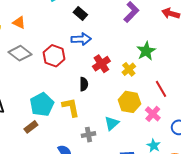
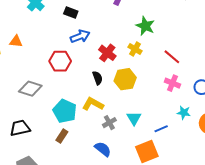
gray diamond: (20, 53) -> (30, 89), moved
yellow hexagon: (129, 102) -> (125, 79), moved
yellow L-shape: (71, 107) -> (93, 104), turned -30
cyan triangle: (112, 123) -> (134, 118), moved
gray cross: (89, 135) -> (109, 123), moved

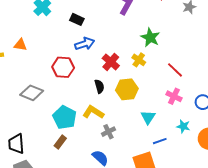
cyan triangle: (134, 118) -> (148, 117), moved
black trapezoid: (20, 128) -> (16, 144), moved, turned -85

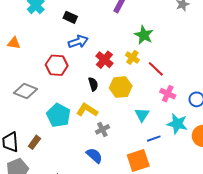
red line: (175, 70) -> (156, 69), moved
cyan star: (183, 126) -> (177, 124), size x1.5
brown rectangle: (60, 142) -> (34, 142), moved

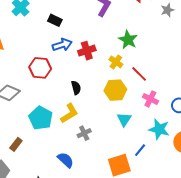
red cross: (104, 60) -> (87, 51), moved, turned 30
yellow hexagon: (121, 87) -> (115, 90), moved
yellow L-shape: (87, 110) -> (69, 113), turned 115
blue line: (154, 139) -> (140, 150), moved, turned -32
blue semicircle: (94, 155) -> (66, 160), moved

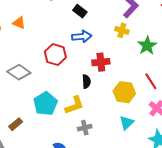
red cross: (87, 51) -> (101, 62), moved
yellow cross: (116, 62) -> (122, 30), moved, turned -32

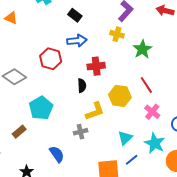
orange triangle: (19, 23) -> (11, 18), moved
yellow L-shape: (74, 105) -> (95, 111), moved
cyan triangle: (127, 123) -> (125, 138), moved
brown rectangle: (16, 124) -> (19, 132), moved

